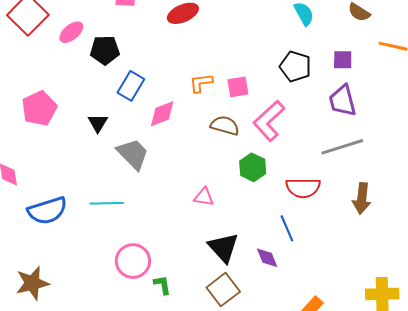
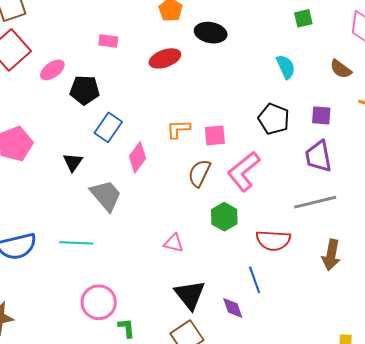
pink diamond: (162, 114) -> (138, 157), turned -36
brown semicircle: (225, 126) -> (199, 173), turned -84

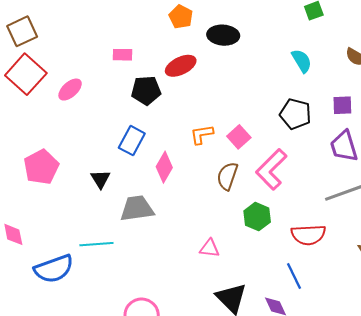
black pentagon: (85, 90) -> (146, 90), moved
pink square: (215, 135) -> (239, 137), turned -30
gray trapezoid: (106, 195) -> (137, 208), turned -51
cyan line: (76, 243) -> (96, 244), moved

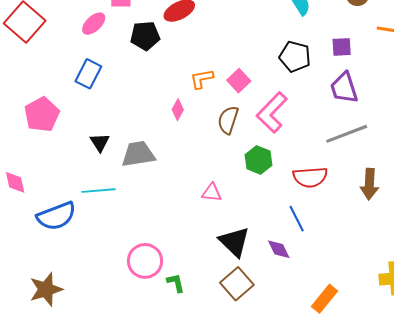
pink ellipse: (70, 90) -> (94, 24), moved
blue rectangle: (132, 141) -> (88, 74), moved
pink diamond: (164, 167) -> (178, 110), moved, size x0.7
black triangle: (100, 179) -> (100, 142), moved

